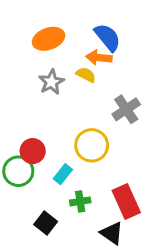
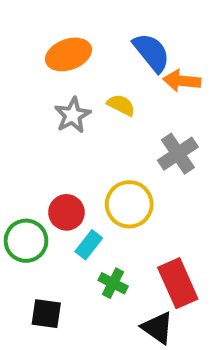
orange arrow: (99, 58) -> (182, 81), moved
red circle: (33, 151) -> (66, 212), moved
green cross: (80, 201) -> (113, 283), turned 36
black square: (46, 223) -> (46, 314), moved, turned -30

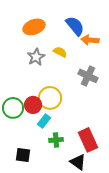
gray cross: (178, 154) -> (88, 76), turned -30
yellow circle: (129, 204) -> (50, 98), moved
green circle: (26, 241) -> (13, 108), moved
green cross: (113, 283) -> (56, 140), turned -32

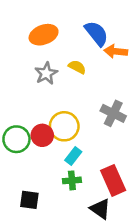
gray cross: (88, 76) -> (113, 113), moved
cyan rectangle: (44, 121) -> (73, 156), moved

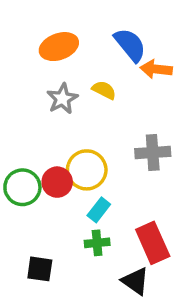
gray cross: (113, 113) -> (153, 153), turned -30

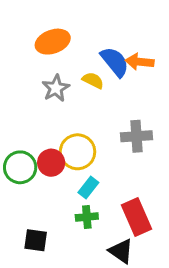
blue semicircle: (130, 45) -> (115, 62), moved

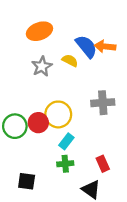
red rectangle: (136, 217) -> (103, 164), size x0.6

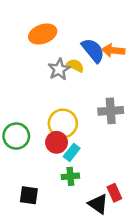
gray star: (42, 66) -> (59, 69), moved
red circle: (38, 123) -> (57, 142), moved
red rectangle: (103, 164) -> (114, 193), moved

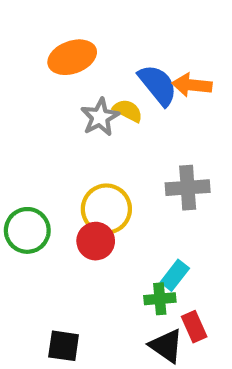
cyan rectangle: (72, 152) -> (175, 275), moved
green cross: (70, 176) -> (160, 299), moved
black square: (29, 195) -> (64, 346), moved

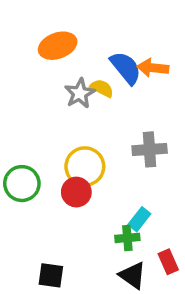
red rectangle: (194, 327) -> (168, 262), moved

